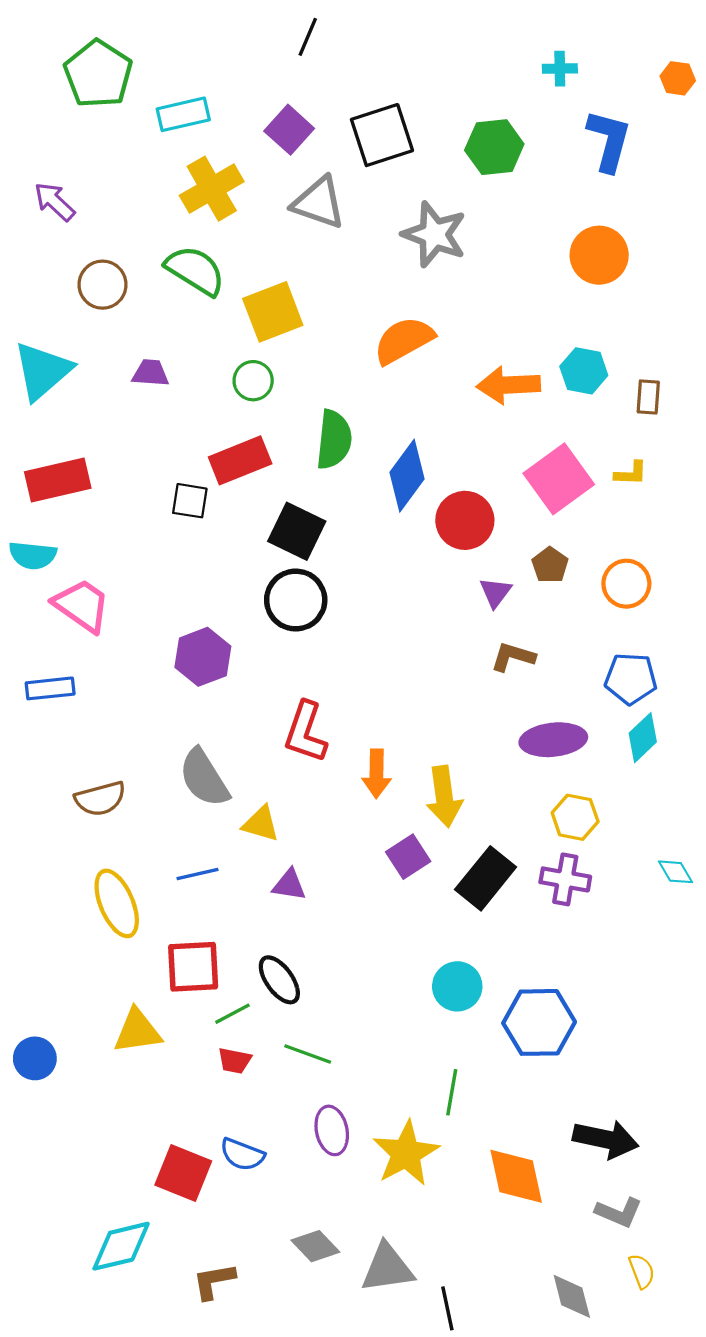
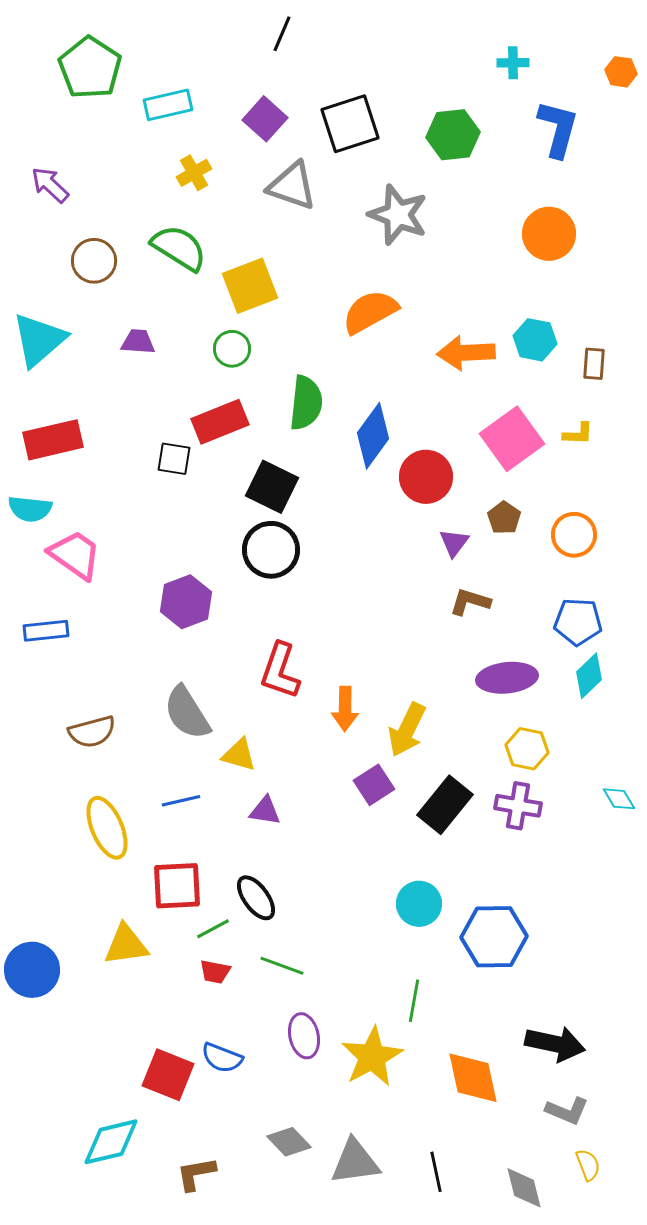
yellow cross: (212, 189) -> (194, 173), size x0.6
yellow arrow: (444, 796) -> (407, 730), turned 34
blue circle: (35, 1058) -> (32, 970), size x1.4
black line: (447, 1308) -> (436, 1172), moved

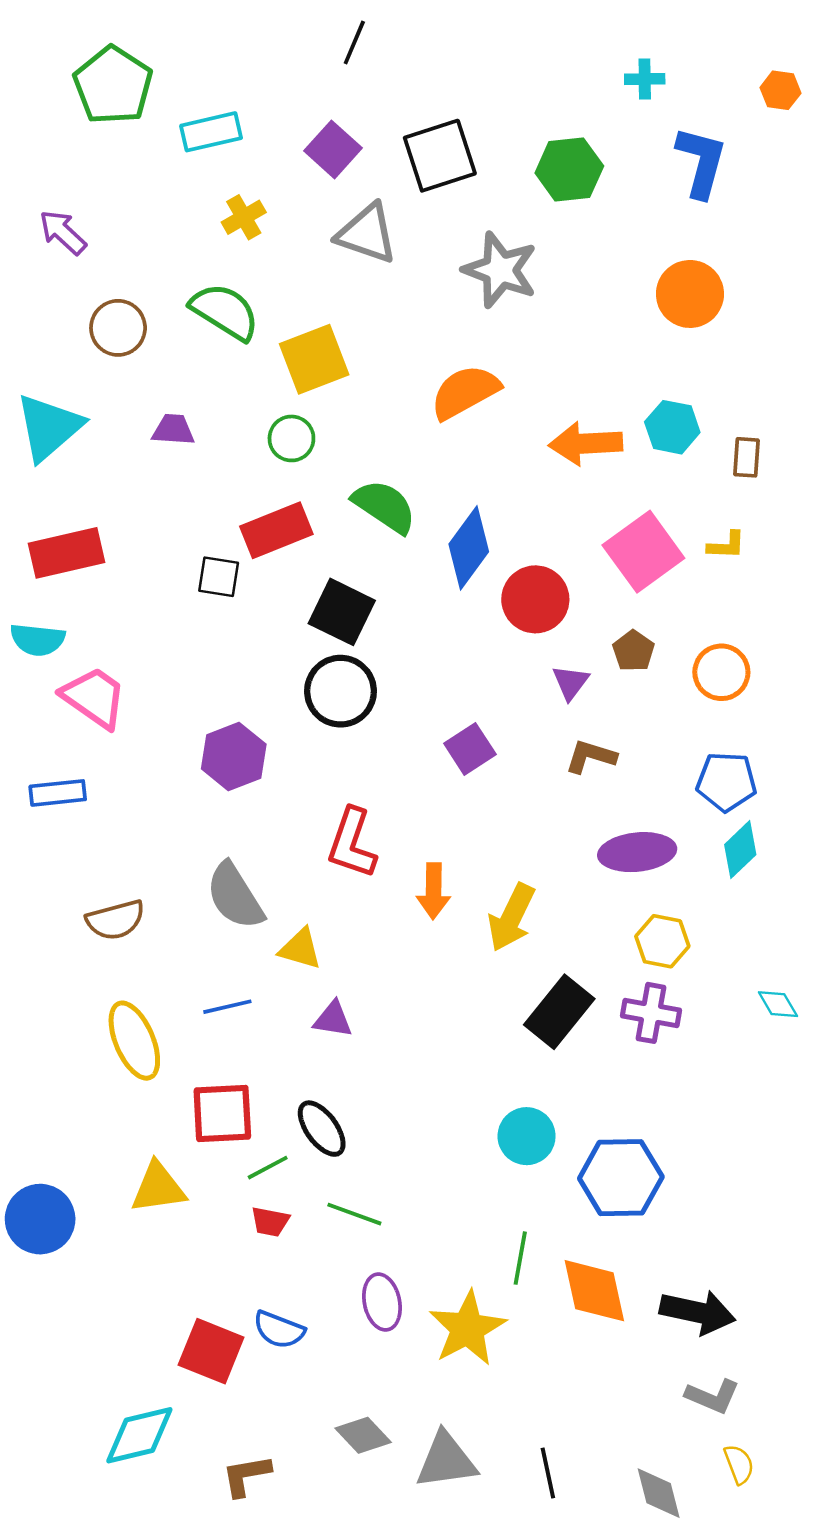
green semicircle: (306, 403) -> (385, 506), turned -62
purple square: (374, 785) -> (470, 749), moved
orange diamond: (473, 1078) -> (594, 1291), moved

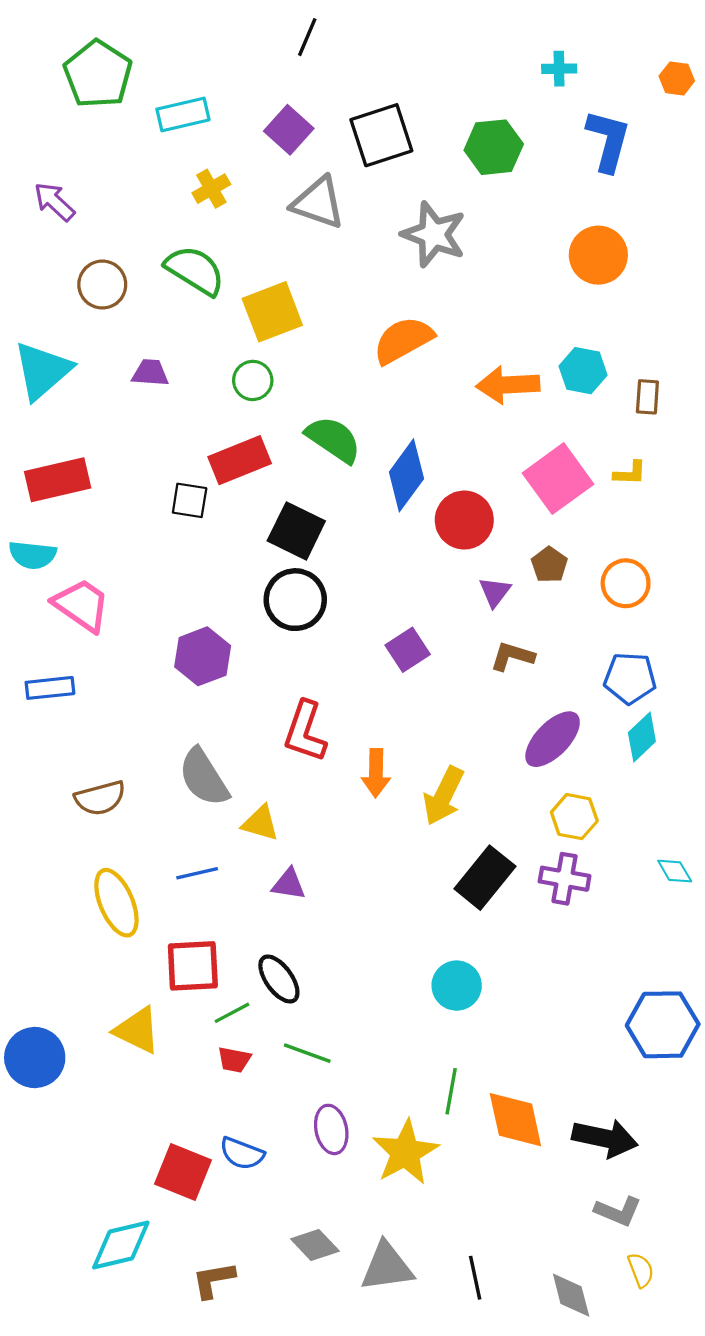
purple ellipse: (637, 852) -> (553, 739), turned -40
blue hexagon: (621, 1178) -> (663, 1025), moved
yellow triangle: (158, 1188) -> (137, 1030), turned 34

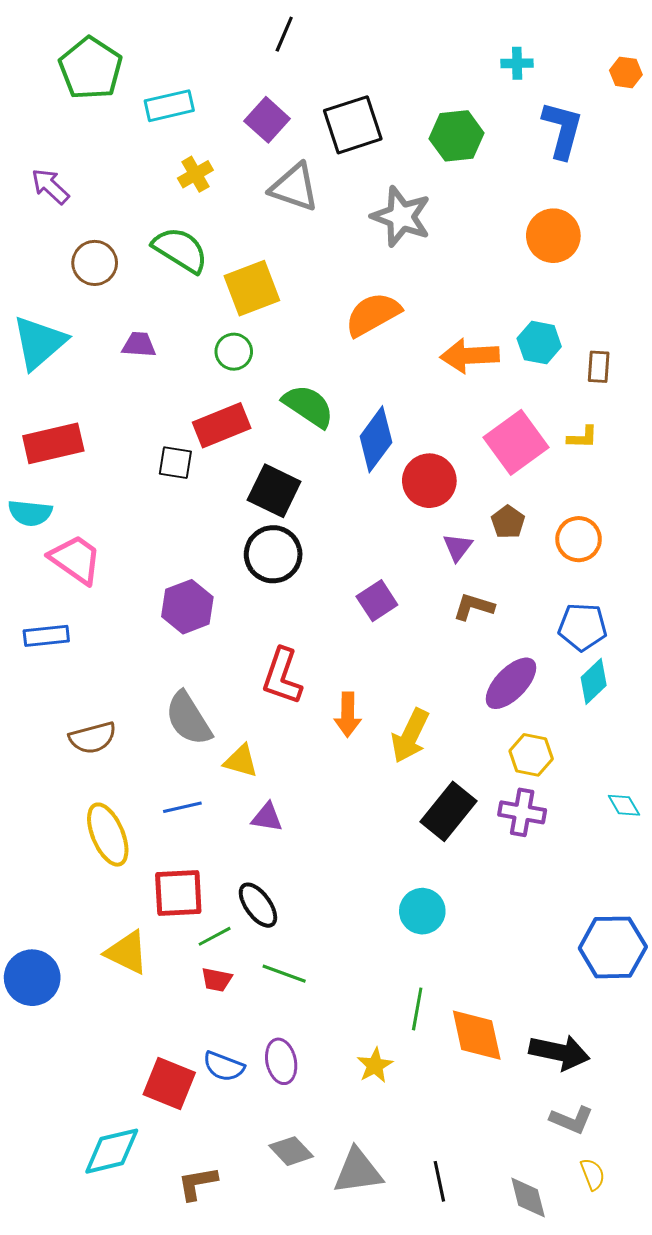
purple ellipse: (331, 1129) -> (281, 1061), moved
yellow star: (405, 1152) -> (375, 1065), size x0.6

